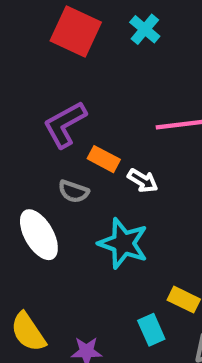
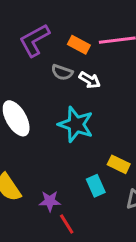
orange rectangle: (104, 159) -> (79, 45), moved
gray semicircle: (74, 191) -> (62, 72), moved

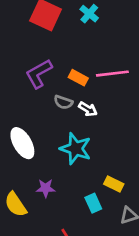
purple star: (50, 201) -> (46, 188), moved

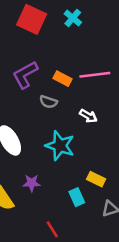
white arrow: (88, 109) -> (88, 116), moved

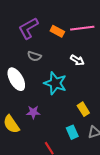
gray semicircle: (48, 102) -> (34, 56), moved
yellow rectangle: (96, 179) -> (83, 109), turned 32
cyan rectangle: (77, 197) -> (72, 132), moved

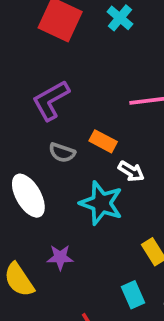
orange rectangle: (57, 31) -> (103, 141), moved
white arrow: (77, 60) -> (131, 171), moved

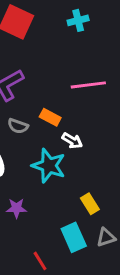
cyan cross: (120, 18) -> (78, 20), moved, turned 36
cyan rectangle: (133, 295) -> (74, 237), size x1.4

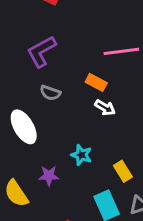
orange rectangle: (50, 117) -> (96, 82), moved
cyan star: (49, 166) -> (81, 155), moved, size x0.6

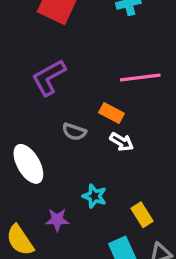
gray semicircle: (50, 93) -> (74, 132), moved

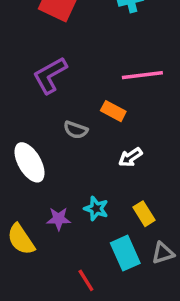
white arrow: (122, 142) -> (130, 157), moved, turned 115
cyan star: (95, 196) -> (96, 209), moved

